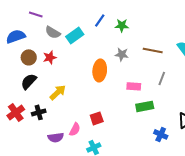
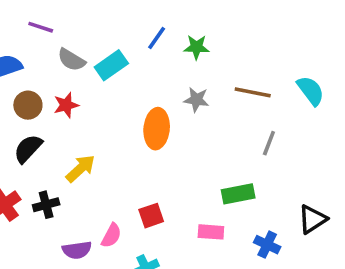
pink rectangle: (134, 86) -> (211, 232), moved

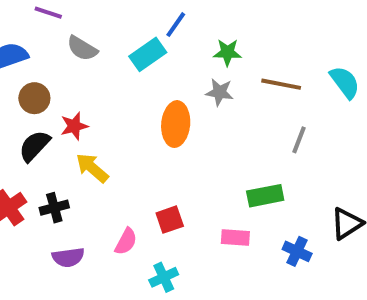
green star: (196, 47) -> (227, 52), moved
cyan rectangle: (111, 65) -> (148, 54), moved
red star: (66, 105) -> (74, 126), moved
yellow arrow: (81, 168) -> (92, 168), turned -96
purple semicircle: (77, 250) -> (68, 257), moved

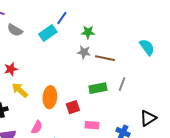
brown line: (281, 84) -> (105, 58), moved
orange ellipse: (176, 124) -> (50, 97), moved
gray line: (299, 140) -> (122, 84), moved
green rectangle: (265, 196) -> (98, 88), moved
red square: (170, 220) -> (73, 107), moved

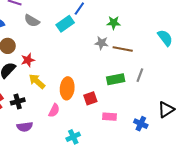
green star: (88, 32) -> (114, 23), moved
pink semicircle: (37, 127) -> (54, 111), moved

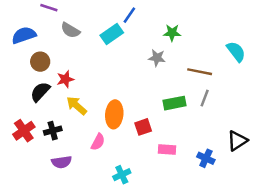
brown line: (123, 49) -> (200, 72), moved

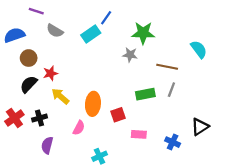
green star: (172, 33) -> (143, 33), size x1.5
purple semicircle: (62, 162) -> (47, 145), turned 112

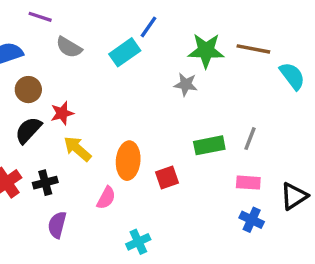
brown line: (167, 67) -> (253, 49), moved
pink rectangle: (139, 134) -> (248, 183), moved

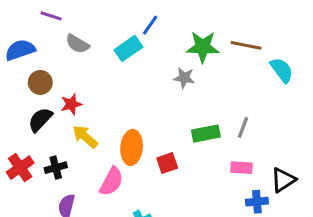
pink semicircle: (106, 198) -> (111, 182), size x1.4
blue cross: (252, 220) -> (257, 202), moved, turned -30

